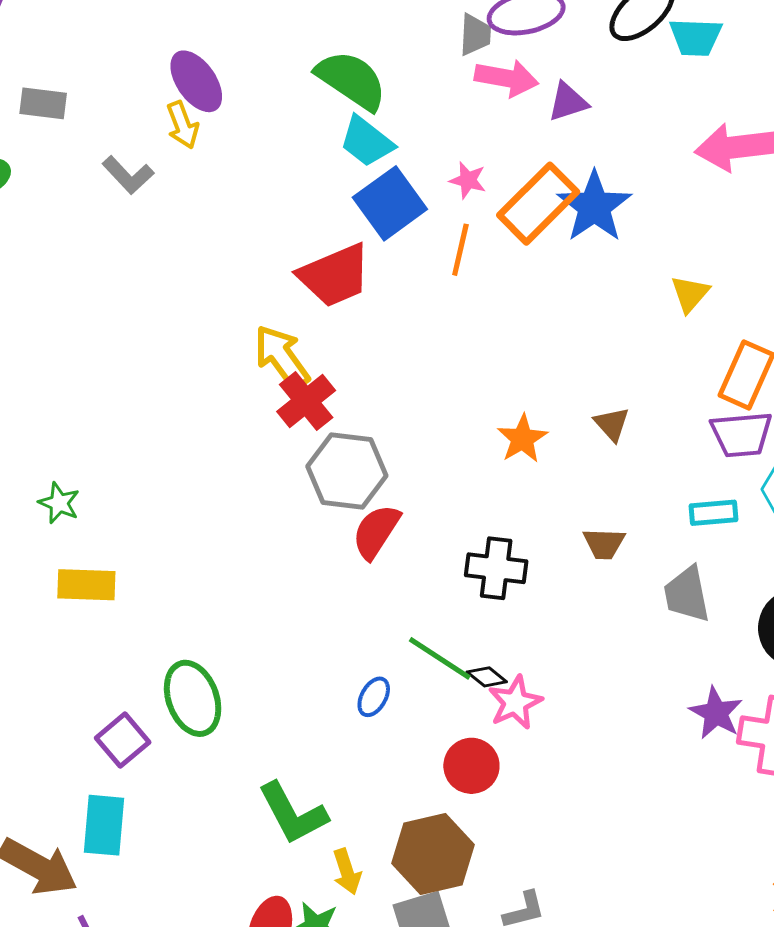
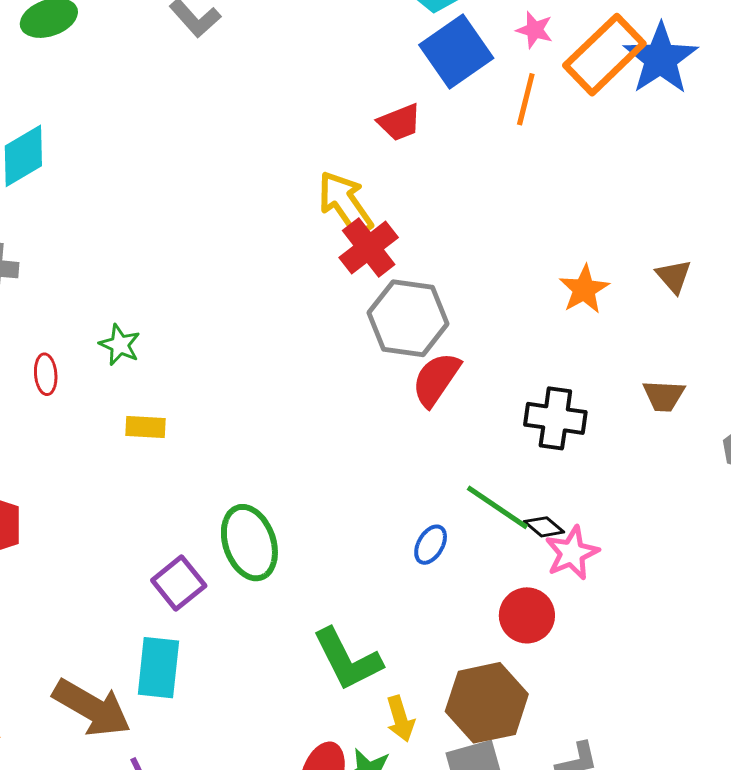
red trapezoid: (335, 275) -> (400, 122), size x0.6
yellow rectangle: (86, 585) -> (145, 427), size x0.7

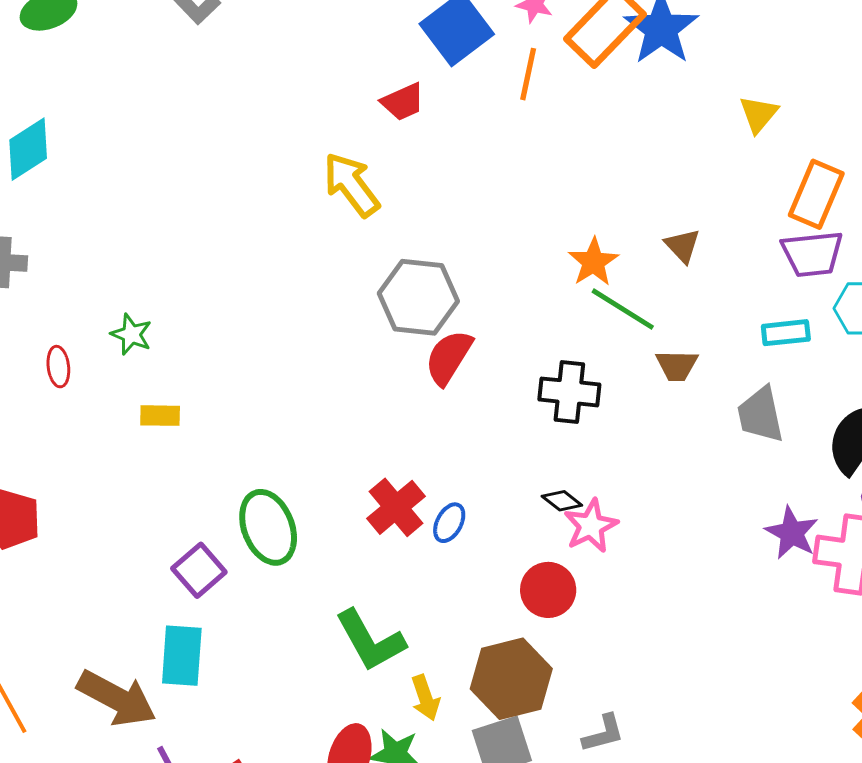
red cross: (369, 247) -> (396, 507), moved
green line: (497, 507) -> (623, 309), moved

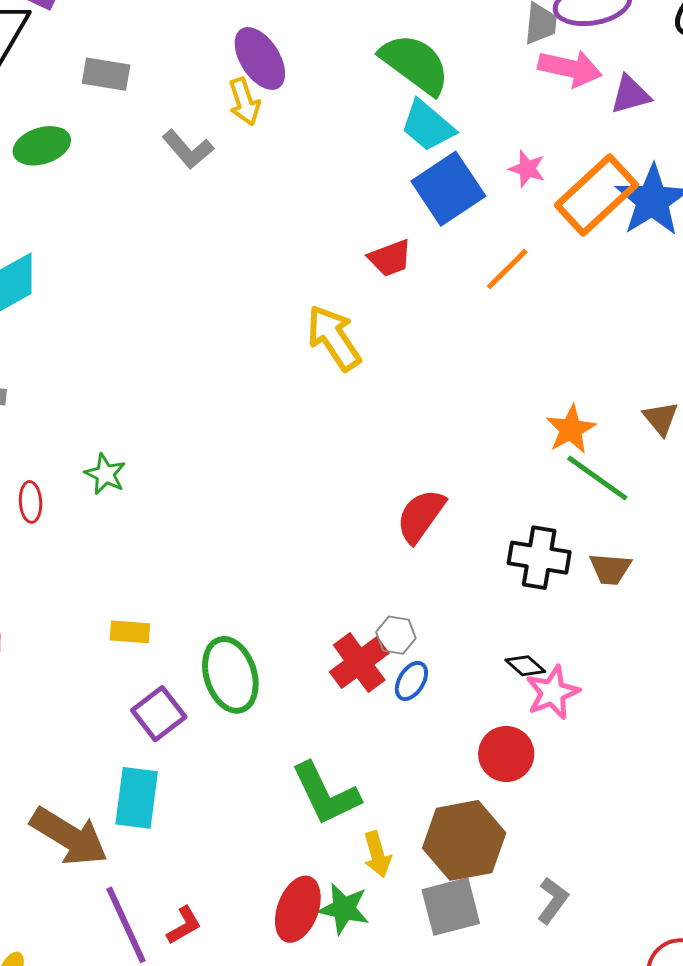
orange line: (528, 74) -> (507, 269), moved, turned 30
gray hexagon: (418, 297) -> (396, 635), moved, size x0.5
brown trapezoid: (677, 365) -> (610, 569), moved
yellow rectangle: (160, 416) -> (130, 632), moved
gray L-shape: (603, 733) -> (553, 900), turned -42

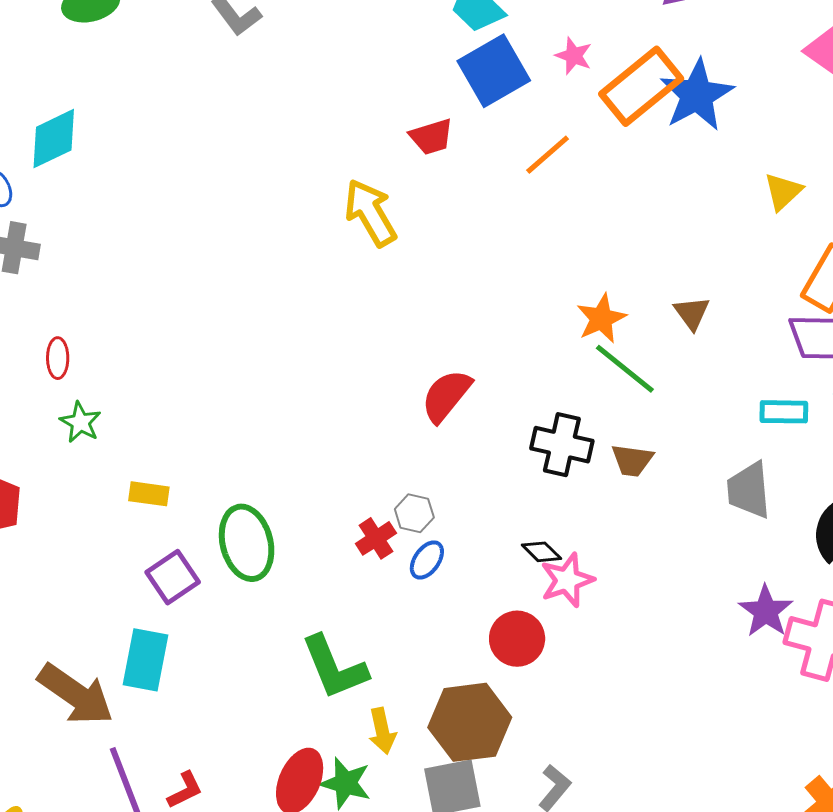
green star: (105, 474) -> (80, 422), moved
red cross: (359, 663) -> (376, 538), size x0.7

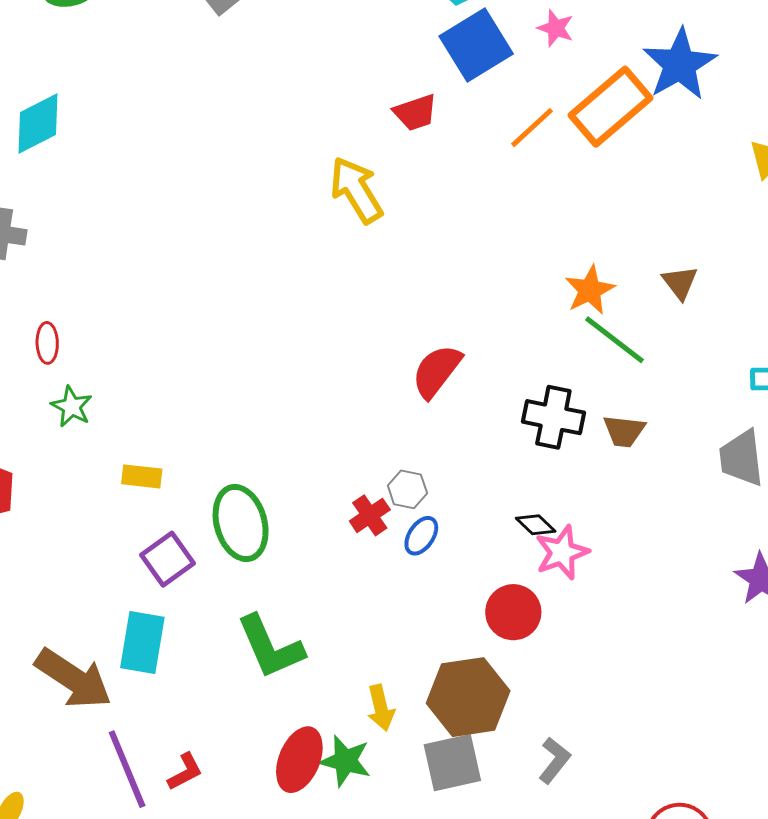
orange rectangle: (641, 86) -> (611, 107), moved
green L-shape: (334, 667) -> (270, 647), moved

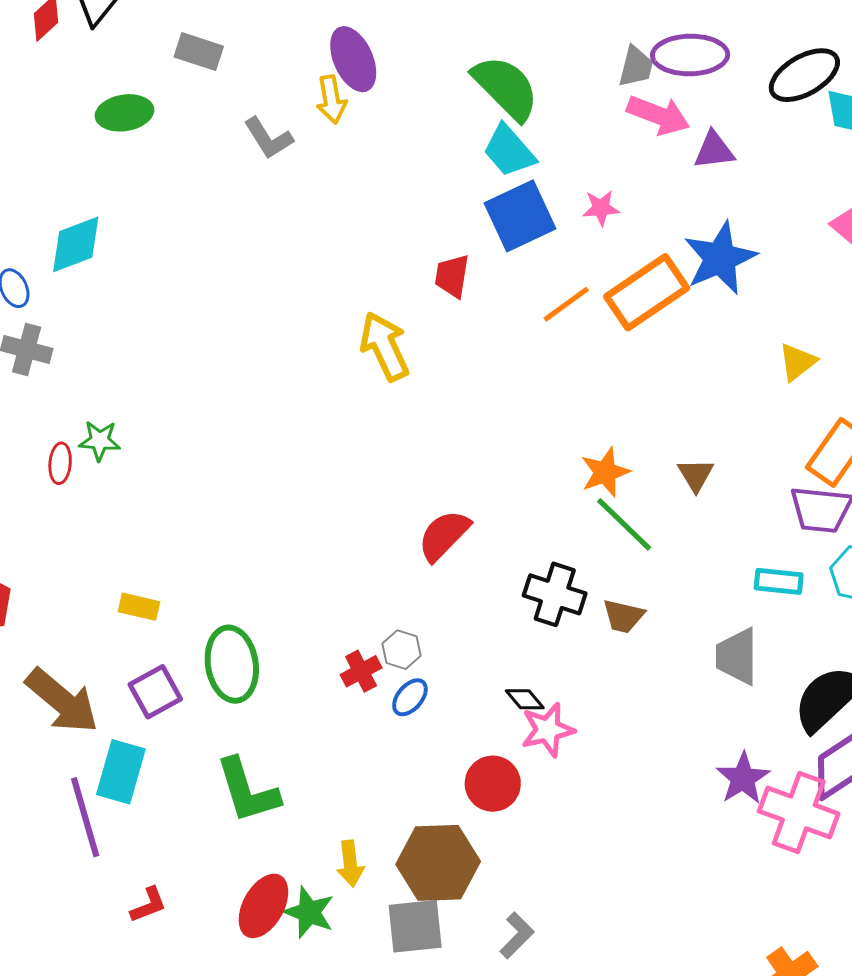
pink star: (556, 28) -> (601, 208), turned -30
red trapezoid: (415, 112) -> (452, 276), turned 111
green star: (72, 407) -> (100, 441), moved, turned -30
brown arrow: (73, 679) -> (62, 701), moved
purple line: (127, 769) -> (85, 817), moved

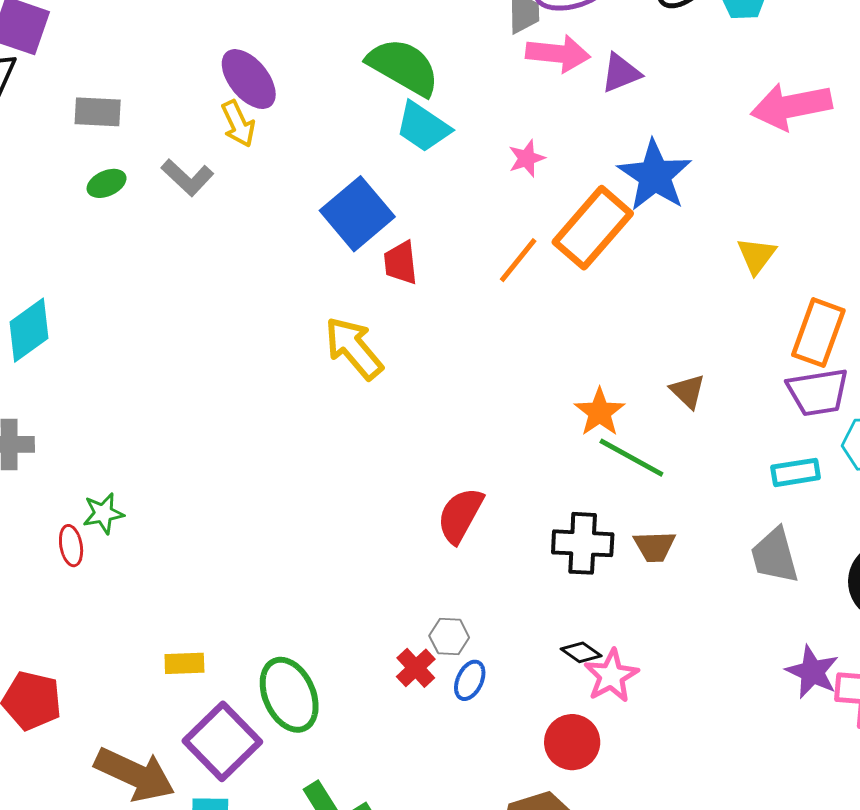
green ellipse: (125, 113) -> (107, 183), moved, size x0.7
blue square: (520, 216) -> (357, 214), moved
purple square: (155, 692) -> (222, 741), size x1.4

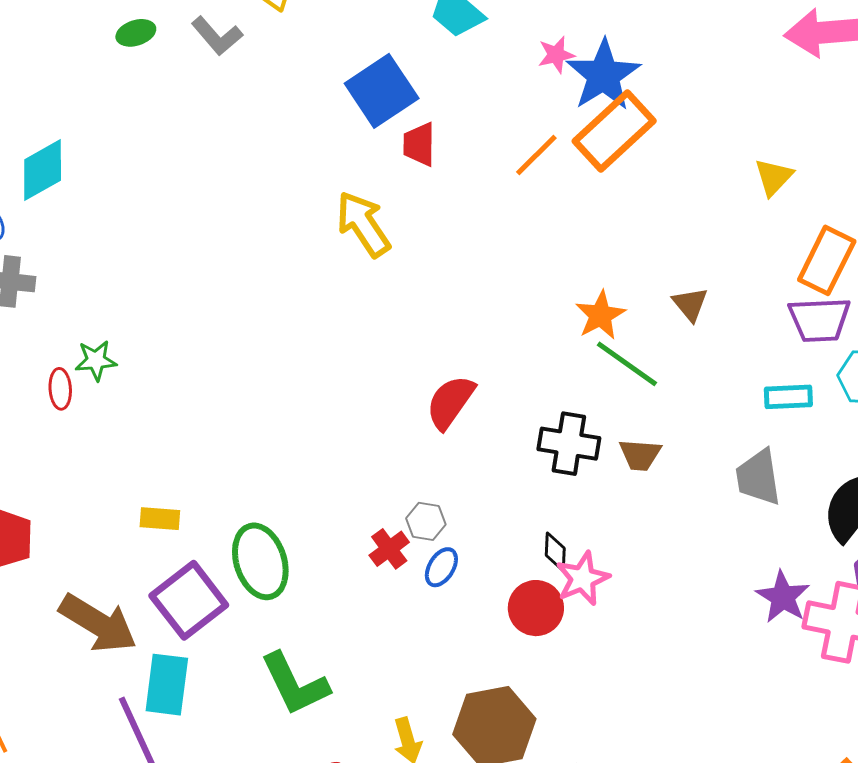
blue star: (655, 176) -> (603, 75), moved
black diamond: (581, 652) -> (555, 552), turned 51
red circle: (572, 742) -> (536, 608), moved

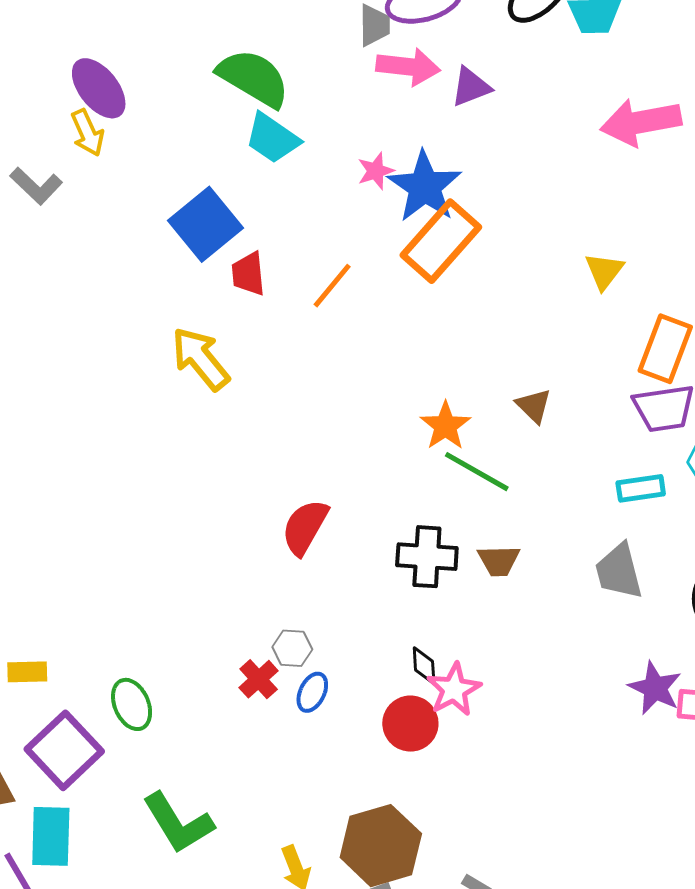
orange line: (536, 155) -> (332, 286), moved
green ellipse: (260, 561) -> (132, 704), size x0.7

